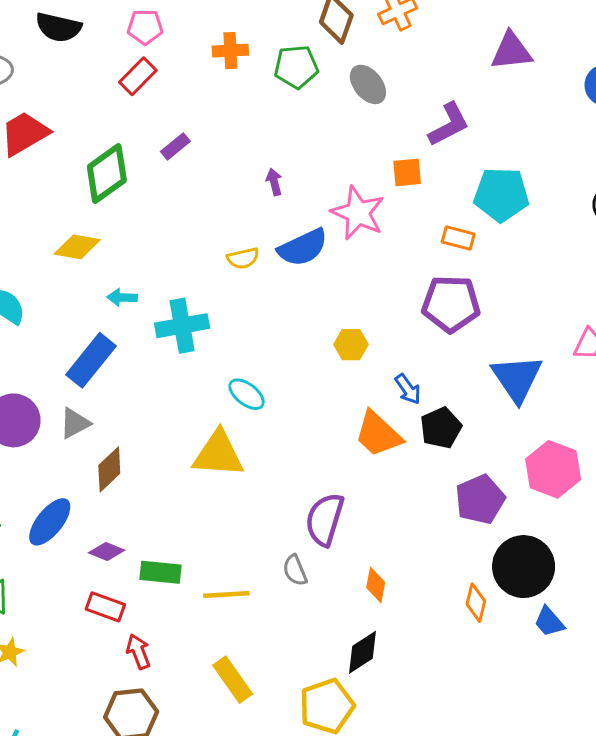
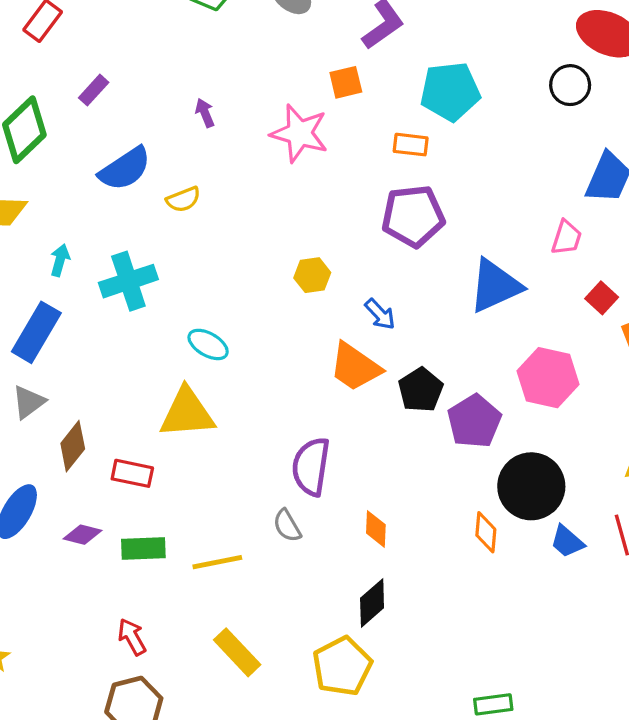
blue semicircle: (303, 248) -> (125, 169), moved
cyan arrow: (122, 297) -> (60, 260), turned 112
blue triangle: (517, 378) -> (495, 286), turned 48
black pentagon: (441, 428) -> (421, 390), moved
red rectangle: (105, 607) -> (132, 473), moved

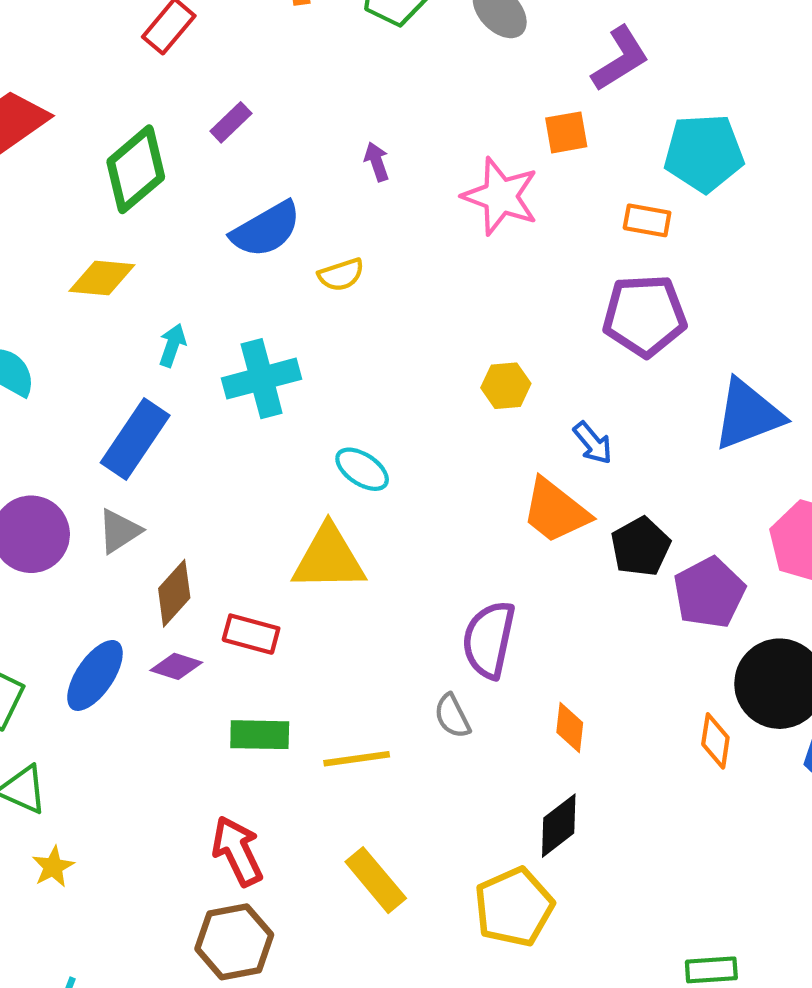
purple diamond: (83, 535) -> (176, 666), moved
red arrow: (132, 637) -> (237, 851), size x1.4

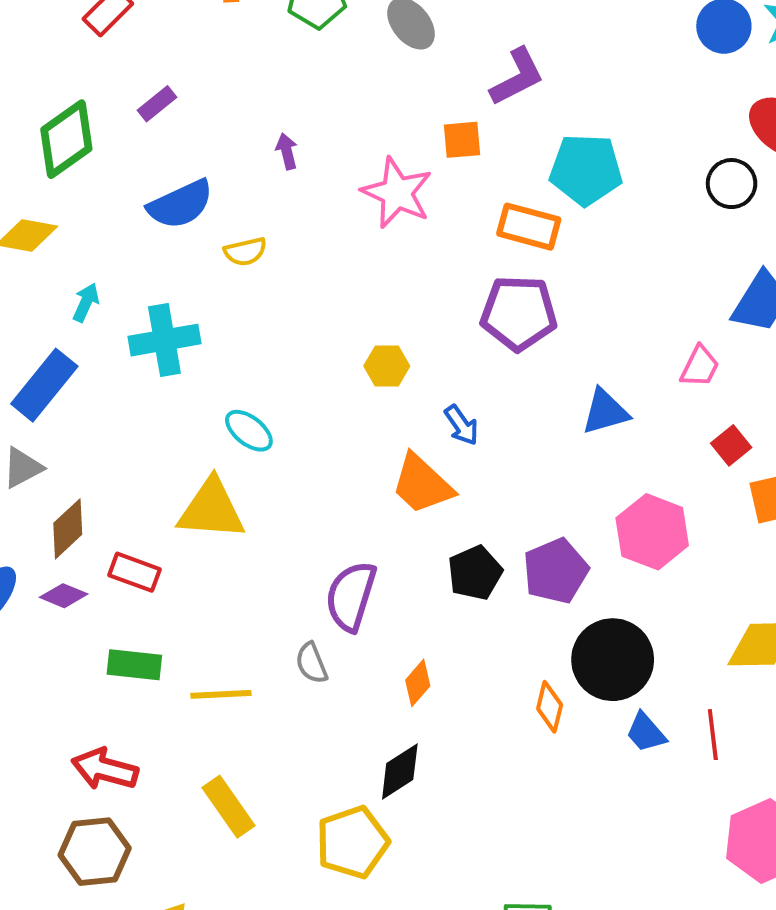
orange rectangle: (647, 220) -> (529, 227), size x1.4
blue triangle: (748, 415) -> (605, 412), size x0.7
black pentagon: (641, 547) -> (475, 573), moved
orange diamond: (570, 728) -> (418, 683), turned 30
red arrow: (237, 851) -> (105, 769), turned -54

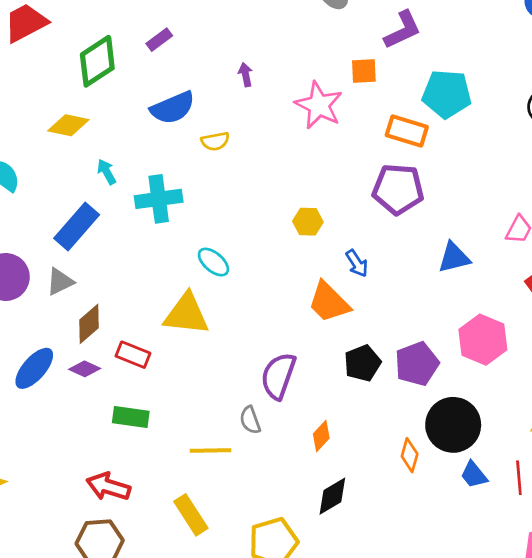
cyan arrow: (86, 302) -> (107, 172), turned -55
yellow line: (221, 694) -> (211, 450), moved
black diamond: (400, 771) -> (332, 496), moved

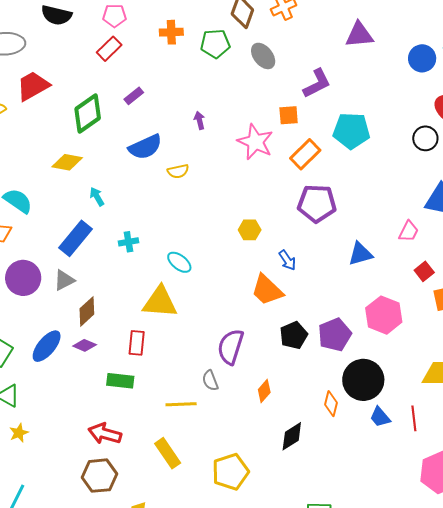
orange rectangle: (407, 131) -> (305, 154), moved, turned -60
cyan cross: (159, 199) -> (128, 242), moved, size x0.6
red rectangle: (133, 355) -> (137, 343), moved, turned 75
black diamond: (332, 496) -> (292, 436), moved

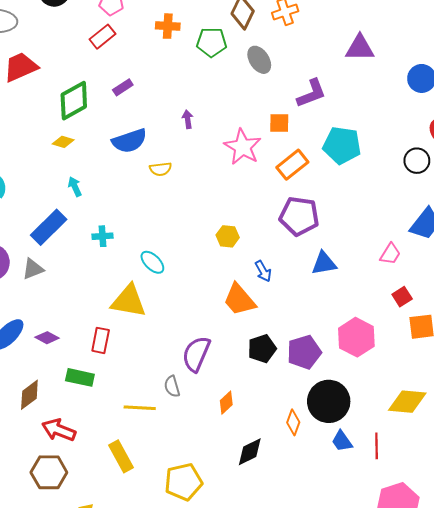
yellow diamond: (67, 162) -> (63, 142), moved, size x0.7
blue triangle: (360, 254) -> (324, 263), moved
brown diamond: (87, 311) -> (29, 395), moved

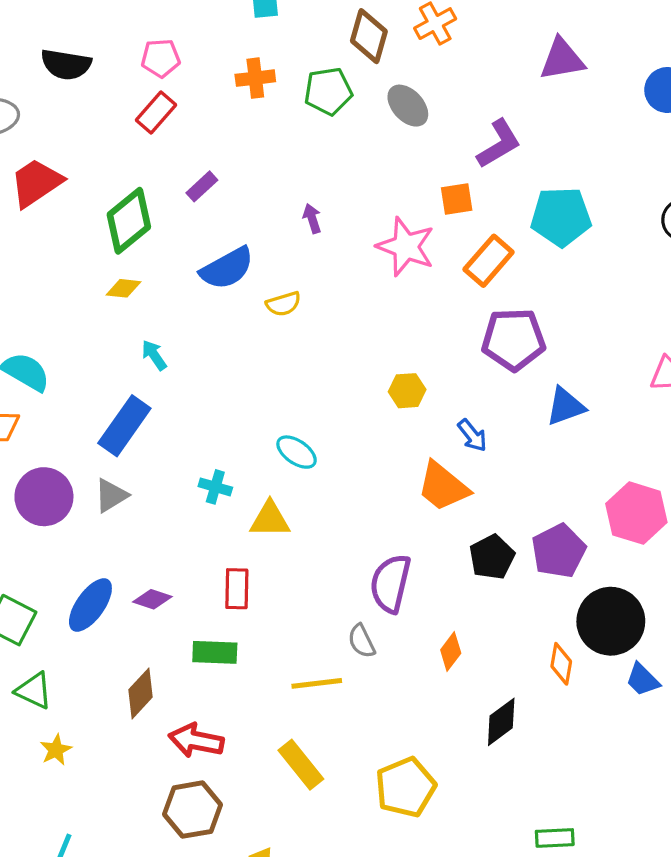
cyan cross: (103, 236) -> (215, 487), moved, turned 30
yellow triangle: (129, 301) -> (270, 519), size x0.7

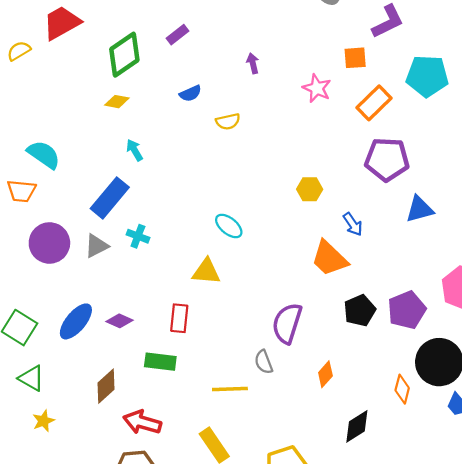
pink star: (406, 247) -> (317, 88), size x0.7
blue semicircle: (227, 268) -> (190, 93), size x0.6
cyan cross: (215, 487) -> (138, 236), moved

